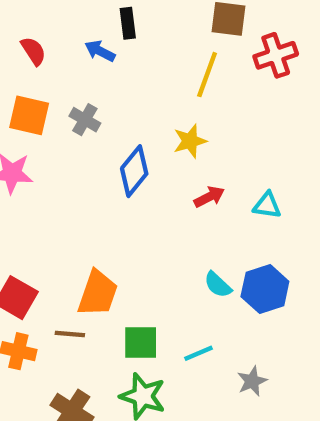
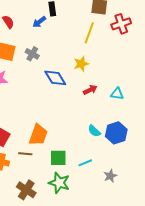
blue arrow: (100, 51) -> (39, 22), turned -64
blue diamond: (134, 171) -> (55, 78), turned -70

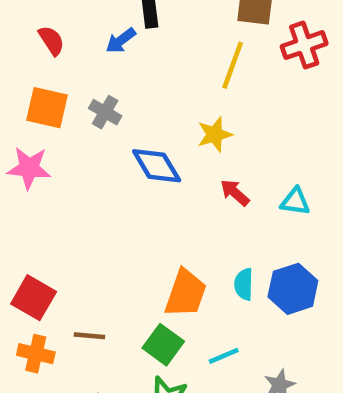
red arrow: (90, 90) -> (235, 193), turned -112
cyan semicircle: (94, 131) -> (244, 284), turned 48
orange trapezoid: (38, 135) -> (186, 293), moved
green square: (58, 158) -> (163, 345), turned 36

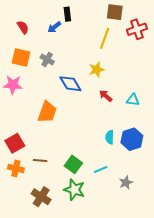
orange trapezoid: (186, 293) -> (47, 112), moved
red square: (34, 298) -> (15, 143), turned 30

